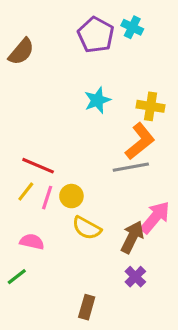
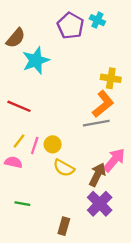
cyan star: (97, 100) -> (36, 60), moved, size x1.4
red line: (38, 166) -> (19, 106), moved
pink semicircle: (32, 242) -> (13, 162), moved
green line: (17, 277) -> (22, 204), moved, turned 48
purple cross: (135, 277) -> (100, 204), size x1.6

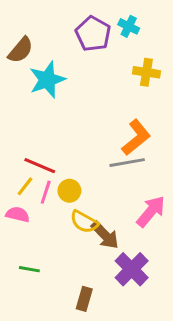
yellow cross: (111, 78) -> (146, 72), moved
red line: (19, 106) -> (40, 166), moved
brown arrow: (97, 175) -> (105, 235), moved, turned 110

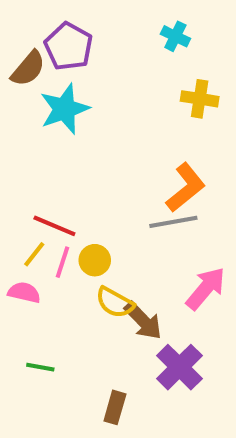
purple pentagon: (93, 34) -> (69, 46), moved

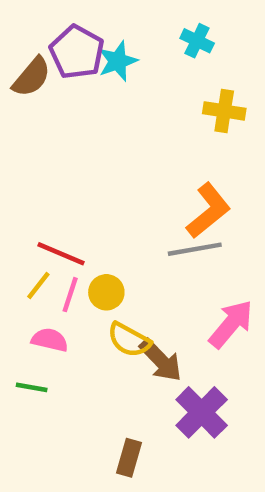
cyan star: (64, 109) -> (118, 61), moved, size x0.7
pink semicircle: (24, 292) -> (50, 340), moved
green line: (40, 367) -> (32, 387), moved

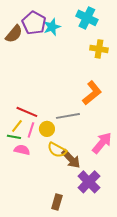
cyan cross: (197, 41) -> (87, 18), size x1.5
gray line: (195, 249) -> (68, 116), moved
green line: (32, 387) -> (14, 137), moved

